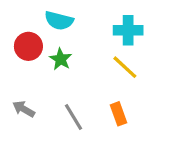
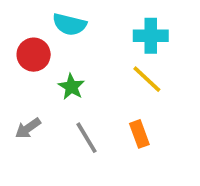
green star: (61, 59) -> (71, 87), moved
gray arrow: (24, 109) -> (28, 128), turned -65

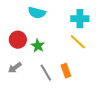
red circle: (34, 55) -> (18, 40), moved
orange rectangle: (139, 134) -> (66, 71), moved

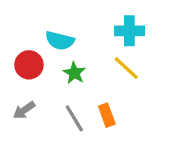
cyan semicircle: (37, 13) -> (60, 41), moved
green star: (38, 46) -> (74, 73), moved

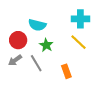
gray arrow: (24, 110) -> (15, 60), moved
gray line: (74, 118) -> (36, 63), moved

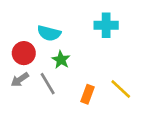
yellow line: (78, 42) -> (121, 89), moved
orange rectangle: (66, 71) -> (88, 94), turned 40

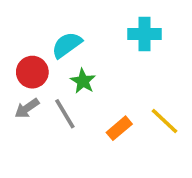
cyan semicircle: (49, 33) -> (67, 45), turned 130
orange rectangle: (88, 94) -> (119, 128), turned 30

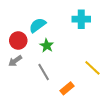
gray line: (65, 114) -> (44, 72), moved
orange rectangle: (119, 128) -> (67, 88), moved

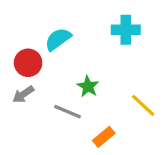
green star: (47, 46) -> (88, 86), moved
gray line: (44, 72) -> (67, 112), turned -36

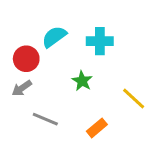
cyan cross: (126, 30) -> (100, 41), moved
gray line: (67, 112) -> (45, 119), moved

